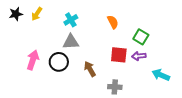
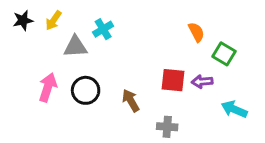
orange semicircle: (113, 22) -> (196, 32), moved
green square: (141, 37) -> (224, 54), moved
gray triangle: (71, 42) -> (75, 47), moved

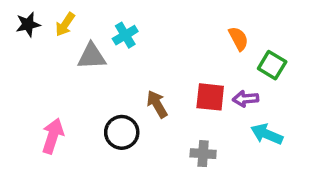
pink arrow: (48, 87) -> (53, 136), moved
black circle: (86, 90) -> (122, 132), moved
brown arrow: (131, 101) -> (157, 104), moved
cyan arrow: (234, 109) -> (267, 134), moved

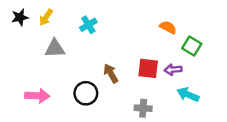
orange semicircle: (238, 39) -> (168, 27), turned -35
gray triangle: (92, 56) -> (55, 48), moved
pink arrow: (53, 136) -> (37, 96), turned 75

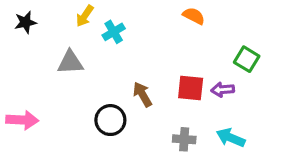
yellow arrow: (46, 17) -> (85, 16), moved
orange semicircle: (168, 27) -> (194, 16), moved
cyan arrow: (188, 95) -> (231, 138), moved
pink arrow: (37, 96) -> (22, 120), moved

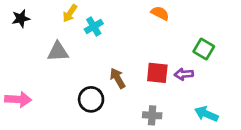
cyan arrow: (231, 138) -> (206, 114), moved

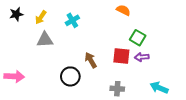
yellow arrow: (70, 13) -> (41, 17), moved
green square: (204, 49) -> (138, 38), moved

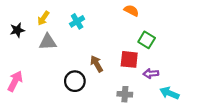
black star: (16, 14) -> (17, 30), moved
purple arrow: (142, 57) -> (151, 74), moved
pink arrow: (14, 76) -> (15, 81), turned -66

